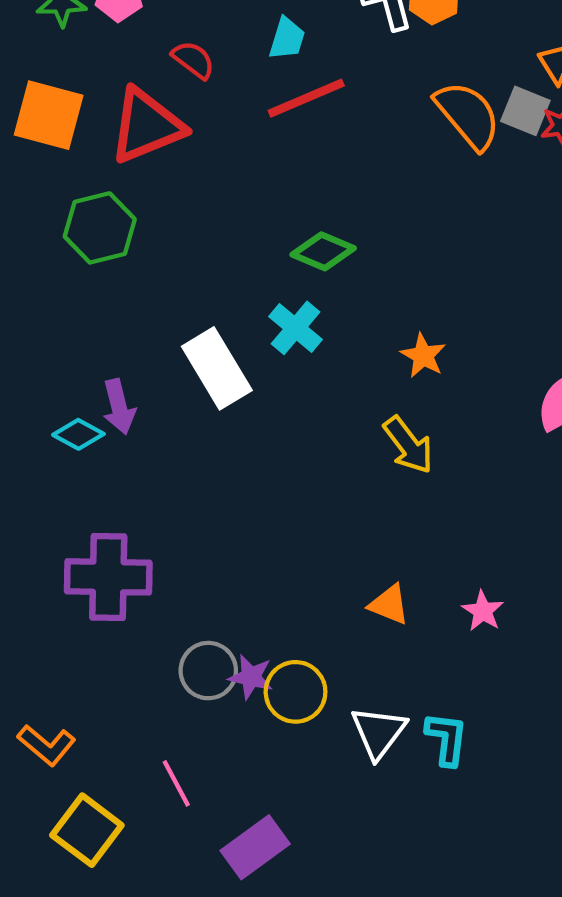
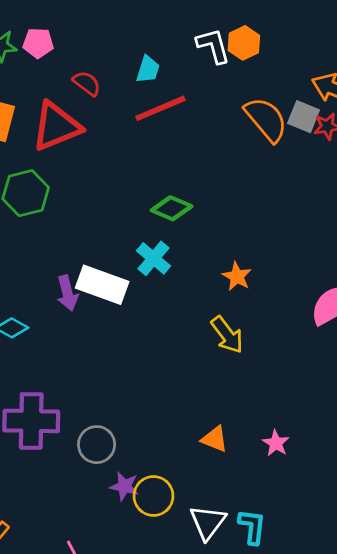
white rectangle: (217, 368) -> (102, 285), turned -39
purple arrow: (119, 407) -> (67, 293), moved
gray circle: (208, 671) -> (97, 445), moved

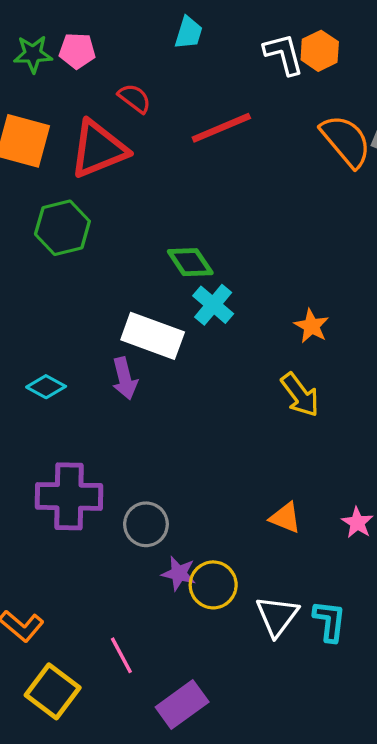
cyan trapezoid: (148, 69) -> (189, 33), moved
green diamond: (172, 208) -> (190, 262), moved, turned 33
purple arrow: (67, 293) -> (125, 378), moved

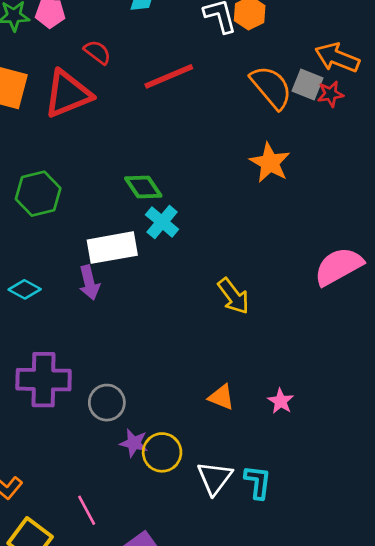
green hexagon: (62, 228) -> (38, 194), moved
orange star: (311, 326) -> (270, 163), moved, size x1.4
white rectangle: (153, 336) -> (112, 248), turned -30

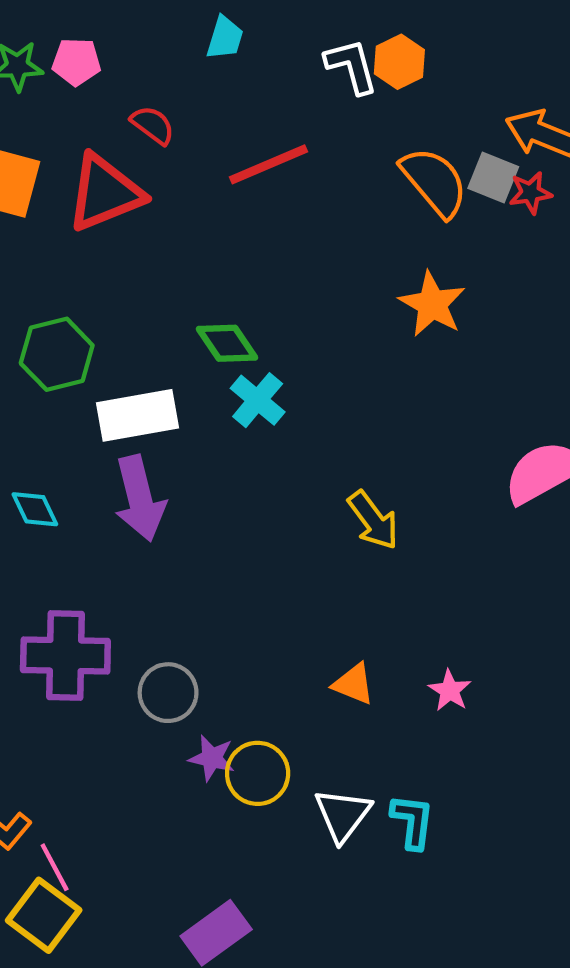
white rectangle: (112, 248) -> (138, 415), moved
purple arrow: (89, 283) -> (140, 498), size x1.5
cyan diamond: (25, 289) -> (35, 509), turned 36
pink line: (87, 510) -> (55, 867), moved

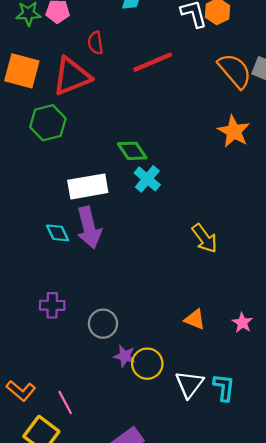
red semicircle: (153, 125) -> (95, 43), turned -135
green hexagon: (57, 354) -> (48, 123), moved
cyan diamond: (35, 509) -> (58, 233), moved
purple cross: (65, 656) -> (52, 305), size x0.6
pink line: (55, 867) -> (65, 403), moved

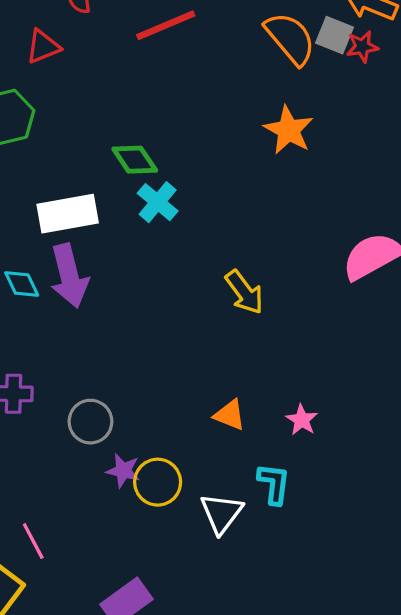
red triangle: (72, 76) -> (43, 47), size x0.6
cyan L-shape: (224, 387) -> (274, 484), moved

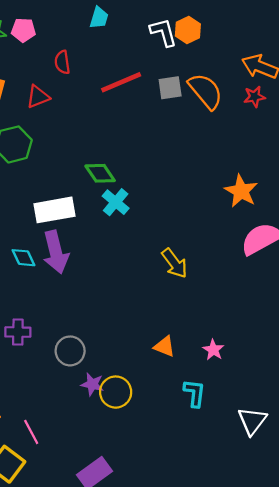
gray square: (334, 35) -> (170, 88), moved, turned -30
orange star: (289, 130) -> (241, 191), moved
white triangle: (221, 513) -> (252, 421), moved

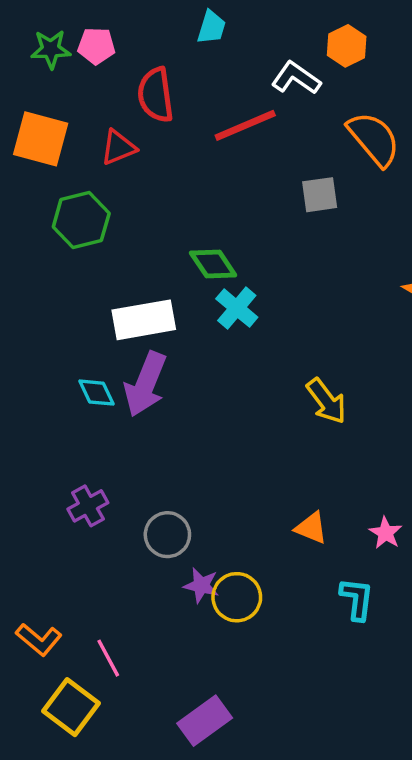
white L-shape: (163, 32) -> (296, 78), moved, turned -40
red semicircle: (62, 62) -> (156, 95), size x1.5
gray square: (170, 88) -> (320, 195), moved
purple arrow: (56, 252) -> (145, 384), turned 36
purple cross: (18, 332) -> (88, 506), turned -30

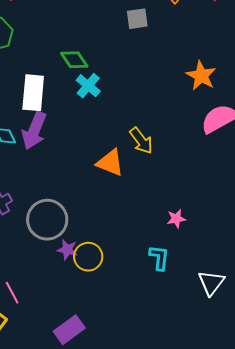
white rectangle: (144, 320) -> (33, 93), turned -75
orange triangle: (311, 528) -> (110, 163), moved, size x1.4
pink star: (386, 533) -> (176, 219), turned 30
gray circle: (167, 535) -> (47, 220), size x1.5

